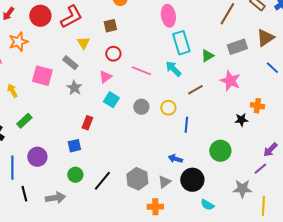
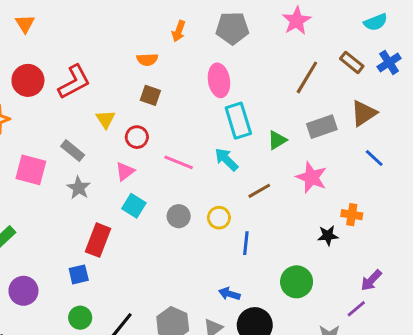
brown square: (110, 26) -> (150, 95), moved, turned 32
yellow triangle: (83, 43) -> (106, 119), moved
red rectangle: (87, 123) -> (98, 240), size x1.5

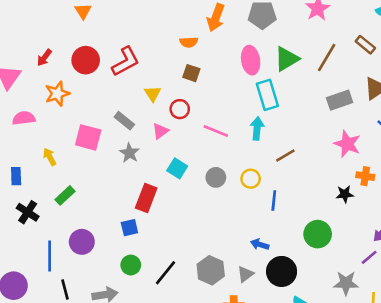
orange arrow: (179, 31) -> (216, 18), size x1.5
green triangle: (277, 140) -> (287, 59), moved, size x1.5
cyan arrow: (226, 159) -> (257, 128), turned 50
pink triangle: (125, 171) -> (160, 131), moved
pink star: (311, 177) -> (347, 144), moved

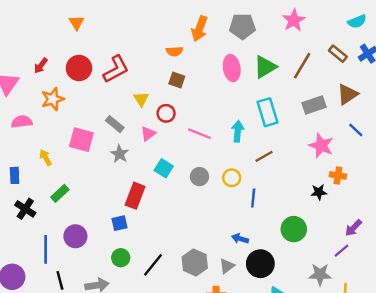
cyan rectangle: (267, 95) -> (268, 112), moved

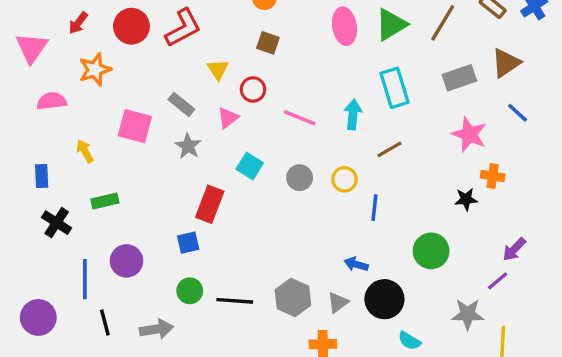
green rectangle: (60, 193) -> (105, 201), turned 30
black line: (153, 265) -> (235, 301), turned 55

